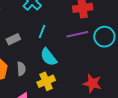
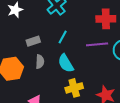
gray semicircle: (21, 69) -> (40, 62), moved
yellow cross: (46, 81) -> (74, 88), moved

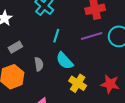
gray rectangle: (33, 41) -> (15, 47), moved
yellow cross: (74, 88) -> (78, 83), turned -30

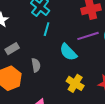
cyan line: (56, 36) -> (47, 29), moved
cyan semicircle: (65, 61) -> (68, 52), moved

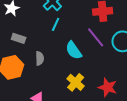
purple line: (88, 36) -> (96, 37), turned 60
gray rectangle: (12, 49) -> (19, 38), turned 40

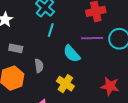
purple line: (96, 37) -> (92, 38), turned -45
yellow cross: (76, 82) -> (65, 84), moved

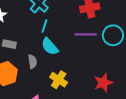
cyan semicircle: (72, 54) -> (50, 47), moved
red star: (110, 86) -> (103, 83), turned -30

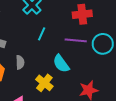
cyan line: (44, 26) -> (42, 34), moved
cyan semicircle: (50, 47) -> (61, 64), moved

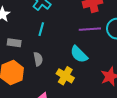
cyan line: (42, 34) -> (41, 29), moved

